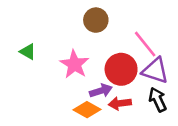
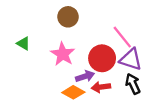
brown circle: (96, 20) -> (68, 17), moved

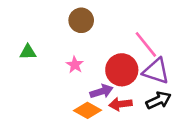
green triangle: (23, 43) -> (28, 52), turned -32
pink star: (63, 54) -> (75, 65), size x0.6
black arrow: (133, 84) -> (159, 100), turned 90

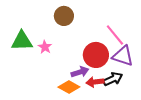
green triangle: (28, 52) -> (22, 41), size x1.6
pink star: (75, 65) -> (45, 47), moved
black arrow: (159, 100) -> (113, 79), moved

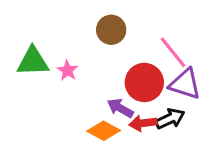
brown circle: (64, 16) -> (111, 30), moved
purple arrow: (80, 72) -> (120, 108), turned -132

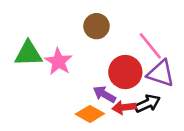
pink star: (67, 70) -> (58, 62), size x1.5

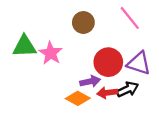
pink line: (150, 46) -> (130, 18), moved
purple arrow: (104, 94) -> (90, 81), turned 138

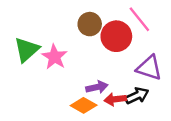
green triangle: (24, 46) -> (27, 50), turned -40
red circle: (108, 62) -> (116, 36), moved

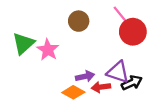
red circle: (116, 36) -> (133, 32), moved
purple triangle: (149, 68) -> (118, 72), moved
black arrow: (137, 96) -> (132, 83), moved

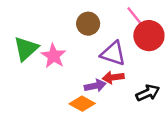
purple triangle: (118, 72) -> (113, 53), moved
red arrow: (101, 87) -> (113, 77), moved

